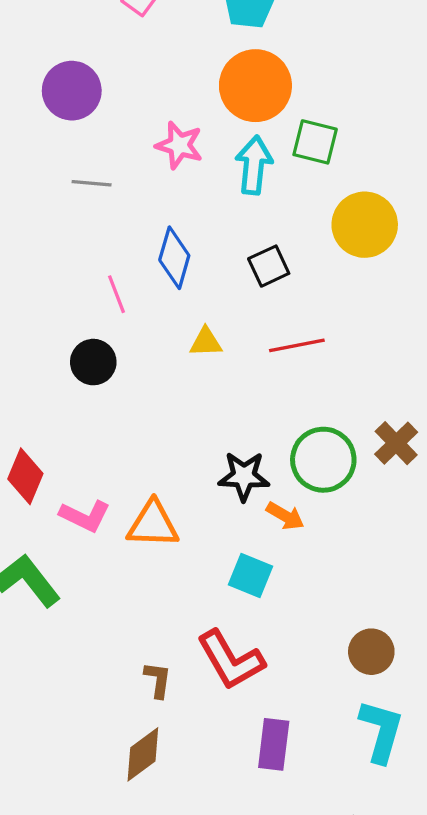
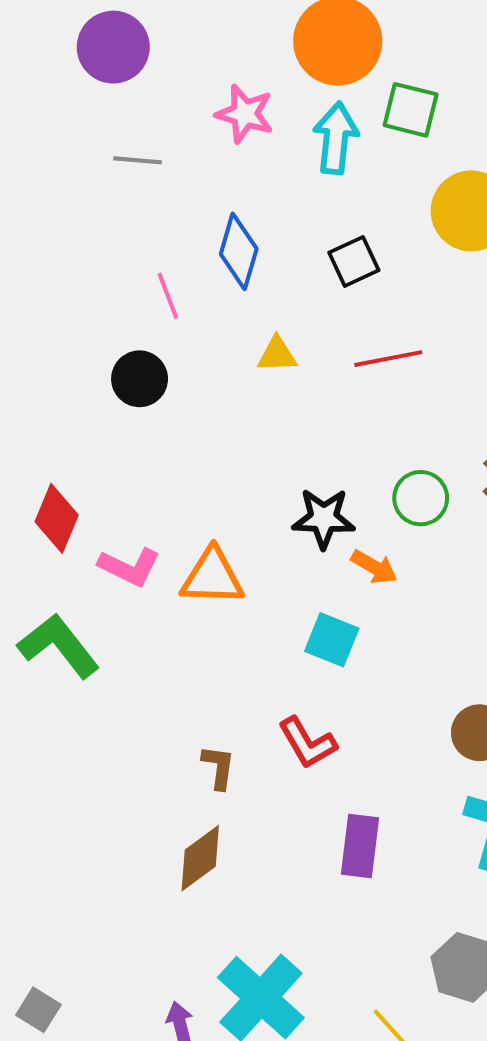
green circle: (323, 460) -> (421, 498), size x0.7
red L-shape: (231, 660) -> (307, 743), size x0.7

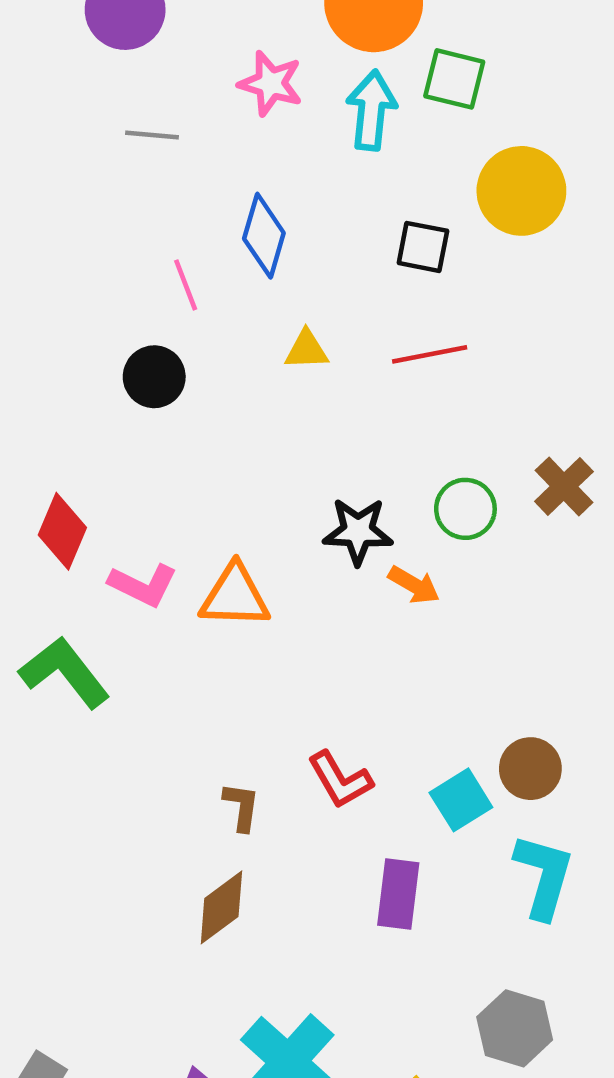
black square: (354, 261) -> (423, 247), moved, turned 36
cyan square: (332, 640) -> (461, 800), moved, turned 36

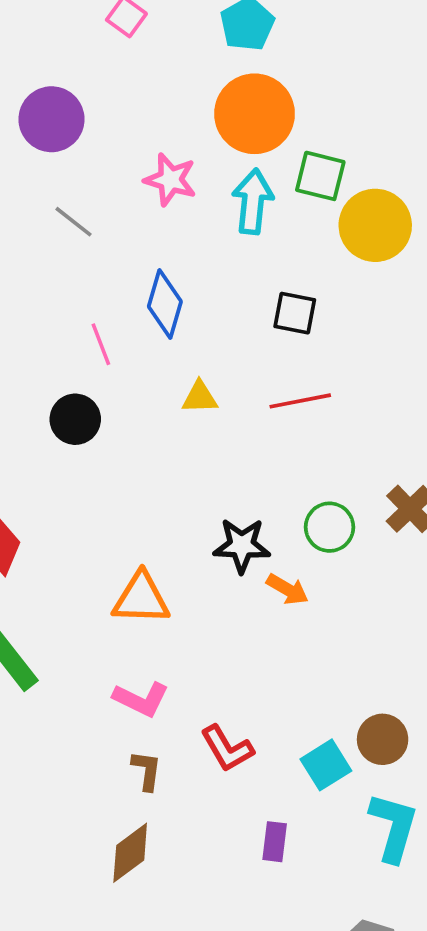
gray line: (152, 135) -> (73, 222), turned 33
yellow circle: (521, 191) -> (375, 225), moved
pink L-shape: (143, 585) -> (141, 699), moved
purple rectangle: (398, 894) -> (275, 842), size x0.7

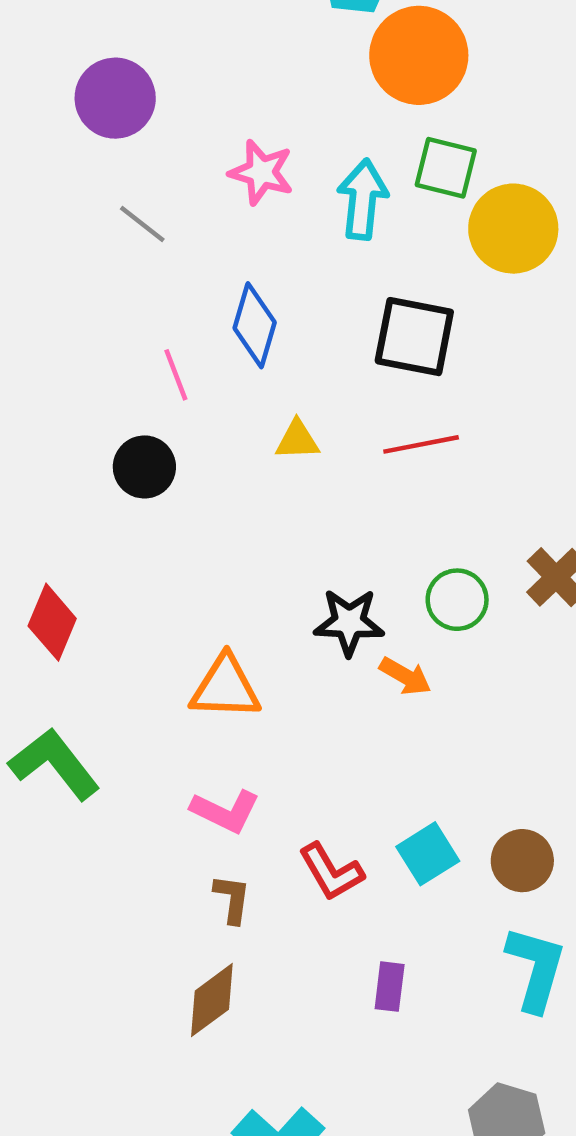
orange circle: (255, 114) -> (419, 55), moved
black square: (295, 313) -> (414, 337), size x1.5
cyan square: (326, 765) -> (428, 854), moved

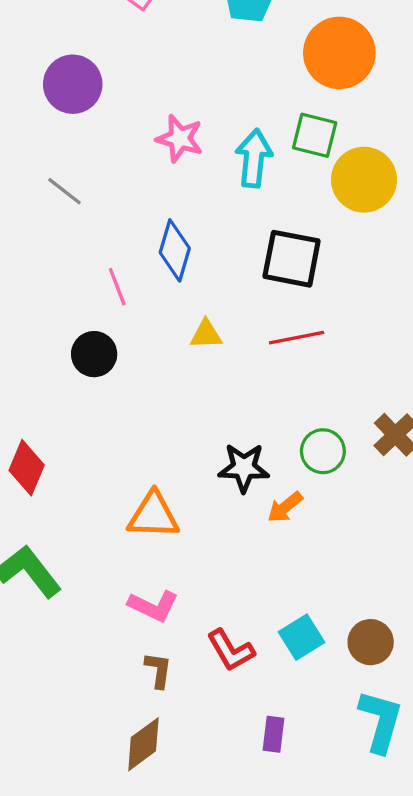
orange circle: (419, 55) -> (339, 53), moved
gray line: (142, 224) -> (64, 191), moved
orange arrow: (405, 676) -> (285, 507), turned 111

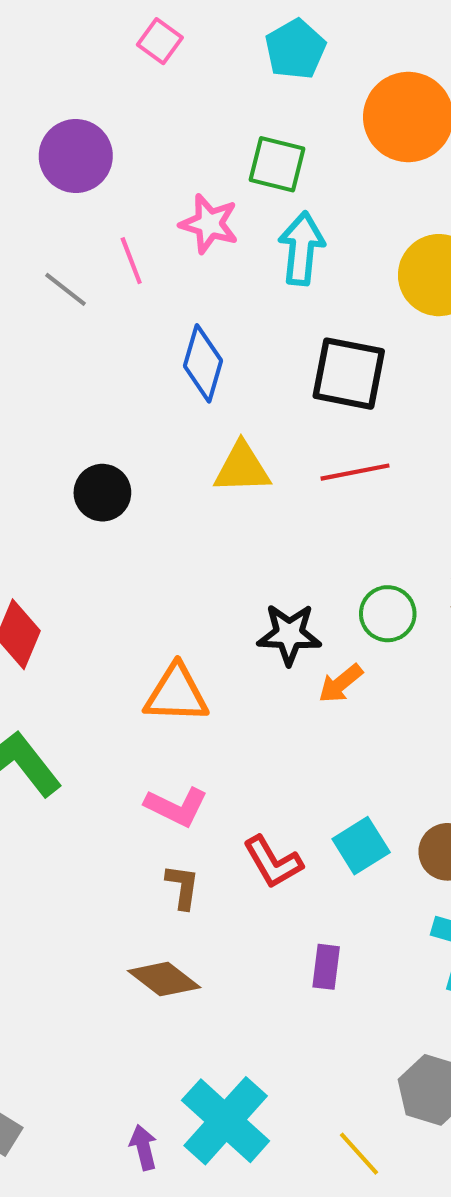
green square: (315, 135) -> (277, 164), moved
pink line: (117, 287) -> (131, 261), moved
yellow triangle: (206, 334) -> (242, 468), size x1.4
brown diamond: (143, 744) -> (164, 979), turned 74

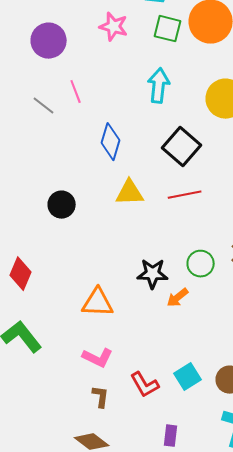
green square: (277, 164) -> (168, 29), moved
pink star: (209, 224) -> (114, 27), moved
black square: (349, 374) -> (182, 147), turned 30

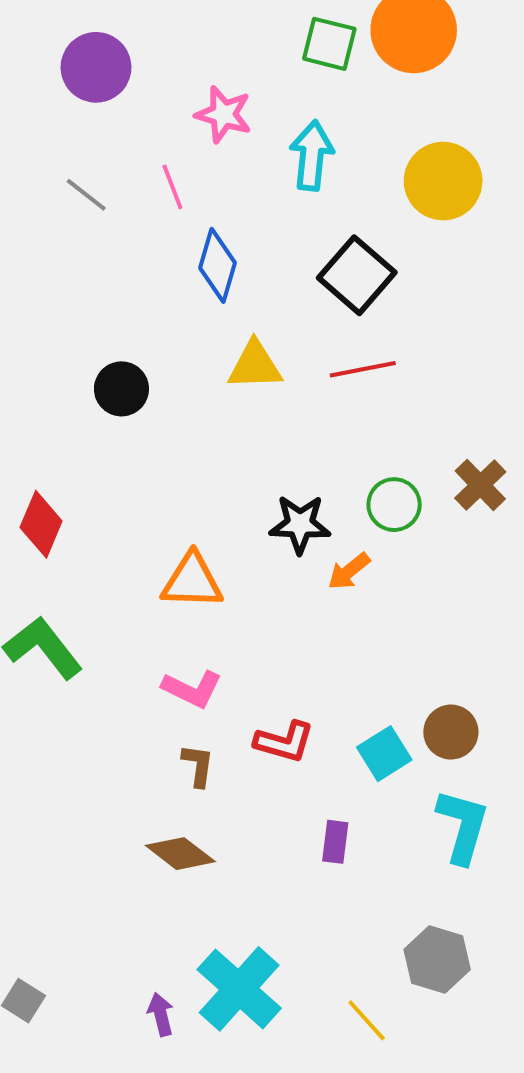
pink star: (114, 27) -> (223, 114), moved
pink line: (76, 92) -> (172, 187), moved
cyan square: (188, 377) -> (384, 754), moved
red L-shape: (145, 385) -> (284, 742), turned -44

